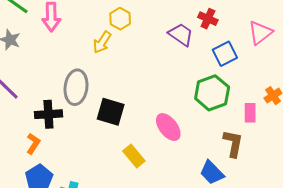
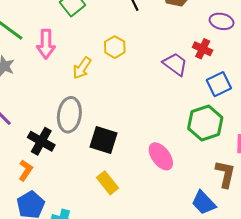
yellow arrow: (102, 42) -> (82, 68), moved
black cross: (48, 114) -> (41, 141), turned 32
yellow rectangle: (134, 156) -> (108, 183), moved

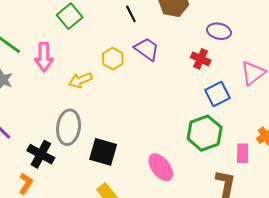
purple trapezoid: (175, 64) -> (147, 49), moved
yellow arrow: (82, 68) -> (80, 80), turned 35

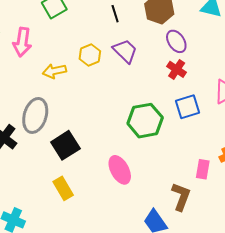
purple ellipse: (219, 31) -> (176, 41), moved, turned 35
green hexagon: (205, 133) -> (145, 121), moved
black square: (103, 152) -> (65, 145), turned 32

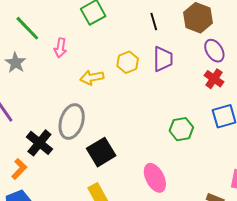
pink arrow: (22, 42) -> (60, 48), size x0.7
purple trapezoid: (125, 51) -> (163, 59), turned 44
green hexagon: (145, 121) -> (181, 129), size x0.7

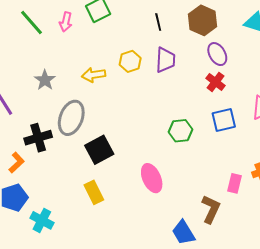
pink arrow: (60, 48) -> (66, 22), moved
gray star: (16, 63) -> (45, 80), moved
black cross: (39, 143) -> (38, 138), turned 32

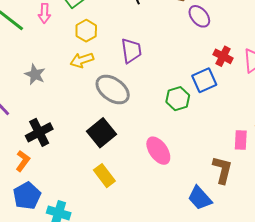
purple trapezoid: (165, 60) -> (131, 51), moved
yellow hexagon: (130, 61) -> (86, 31), moved
red cross: (216, 82) -> (223, 56), moved
gray ellipse: (71, 118) -> (113, 89), moved, turned -64
blue square: (224, 120) -> (204, 80), moved

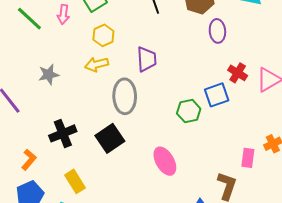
purple ellipse: (199, 16) -> (217, 31), turned 30
gray star: (35, 74) -> (49, 75), turned 30
gray ellipse: (113, 89) -> (125, 96), turned 48
black cross: (39, 132) -> (63, 133), moved
yellow rectangle: (104, 176) -> (75, 181), moved

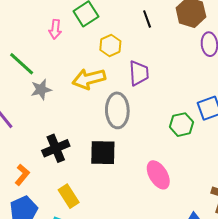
green line: (29, 19) -> (22, 64), moved
yellow hexagon: (103, 35) -> (110, 46), moved
yellow arrow: (97, 64) -> (89, 79), size x1.4
black square: (110, 138) -> (103, 153), turned 36

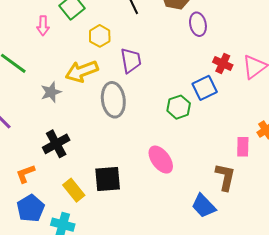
gray star: (41, 90) -> (51, 92), moved
black square: (103, 153) -> (108, 179), moved
orange L-shape: (22, 175) -> (25, 174), turned -145

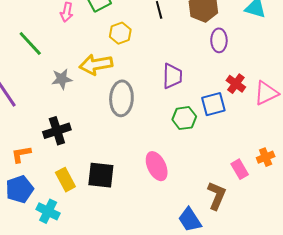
purple trapezoid: (131, 60) -> (172, 76), moved
pink rectangle: (243, 147) -> (240, 169), turned -42

